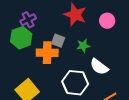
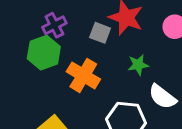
gray square: (58, 41) -> (100, 33), moved
orange cross: (47, 53) -> (83, 75), turned 30

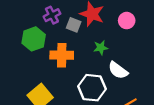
purple cross: (54, 25) -> (52, 15), moved
orange cross: (83, 75) -> (62, 55), turned -30

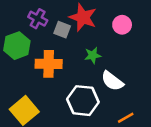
purple cross: (52, 15) -> (38, 19), turned -35

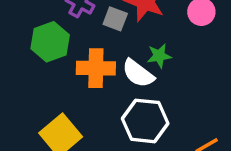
white semicircle: (112, 81) -> (138, 73), moved

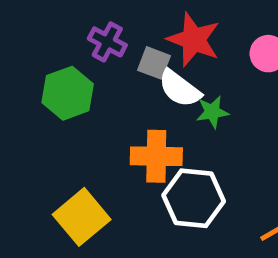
orange cross: (96, 68) -> (156, 156), moved
white semicircle: (138, 73) -> (180, 89), moved

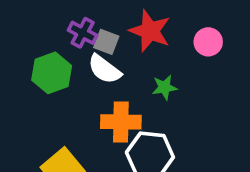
gray square: (154, 63) -> (106, 42), moved
white semicircle: (180, 89) -> (104, 69), moved

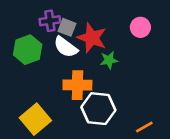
red star: (150, 31) -> (92, 38), moved
purple cross: (83, 33) -> (50, 21), turned -36

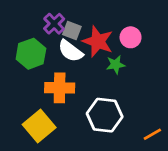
purple cross: (50, 21) -> (54, 24), turned -36
pink circle: (140, 27) -> (131, 37), moved
orange cross: (77, 85) -> (60, 88), moved

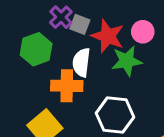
white semicircle: (70, 51) -> (81, 62), moved, turned 60
green star: (116, 65) -> (127, 61), size x1.5

